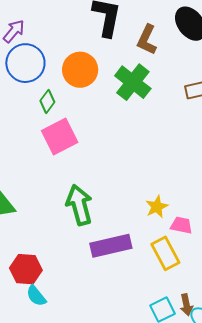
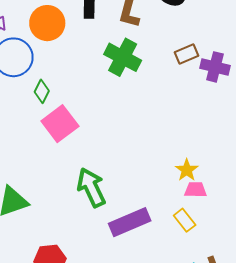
orange circle: (80, 70) -> (47, 23), moved
yellow star: (157, 207) -> (187, 170), moved
yellow rectangle: (165, 253) -> (185, 220), size x0.7

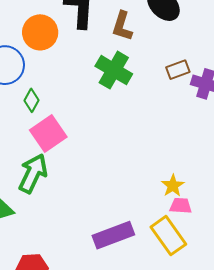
green arrow: (91, 188) -> (33, 173), moved, turned 48
yellow rectangle: (185, 220) -> (168, 236), size x1.6

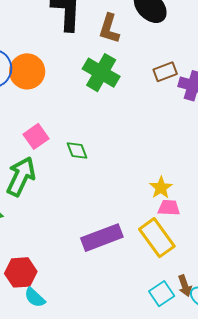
orange circle: (40, 32) -> (27, 71), moved
green diamond: (32, 100) -> (77, 151), moved, turned -50
pink square: (48, 133) -> (36, 136), size x0.7

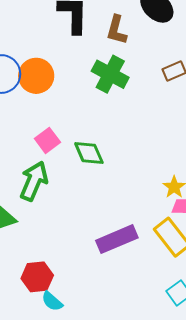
green diamond: (77, 151) -> (89, 153), size x1.4

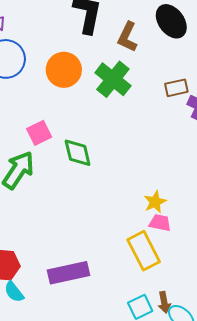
orange circle: (36, 76) -> (64, 70), moved
purple rectangle: (117, 239) -> (69, 273), moved

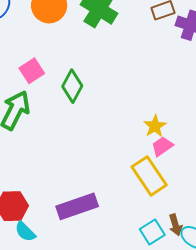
green diamond: (78, 153) -> (72, 86), turned 48
pink trapezoid: (160, 223) -> (162, 146), turned -40

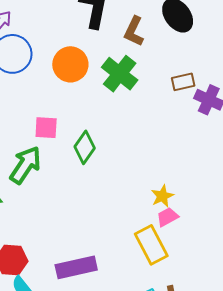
pink square: (32, 71) -> (46, 128), turned 30

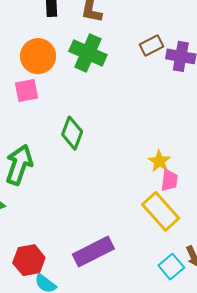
pink square: (46, 128) -> (26, 91), moved
pink trapezoid: (167, 217) -> (169, 180), turned 140

